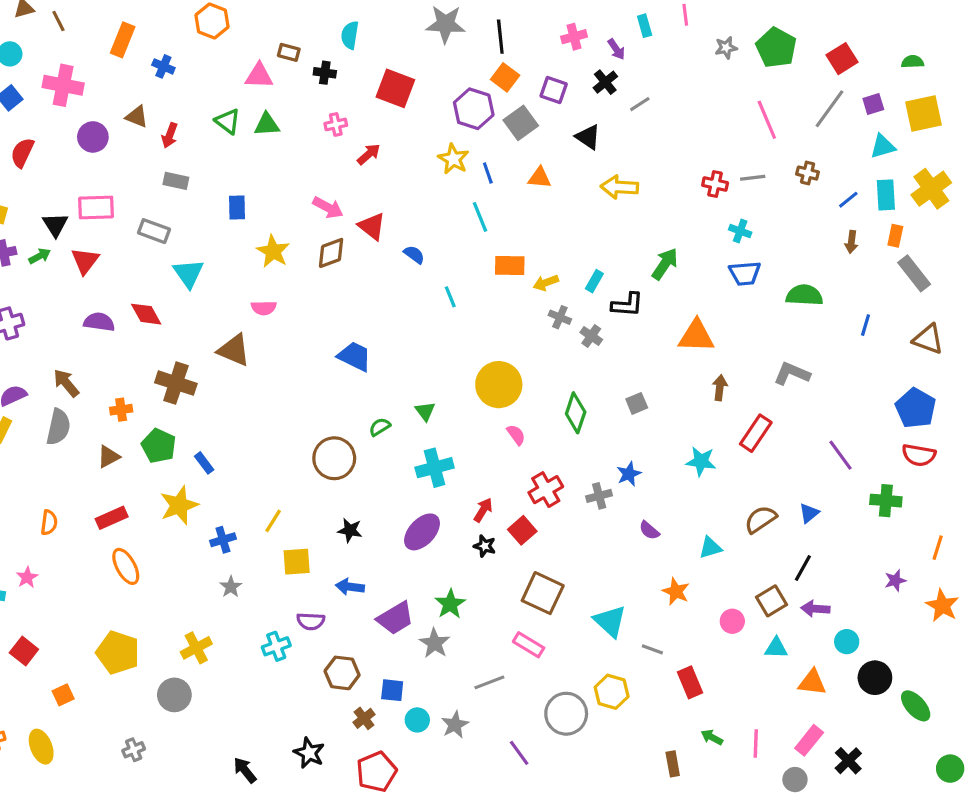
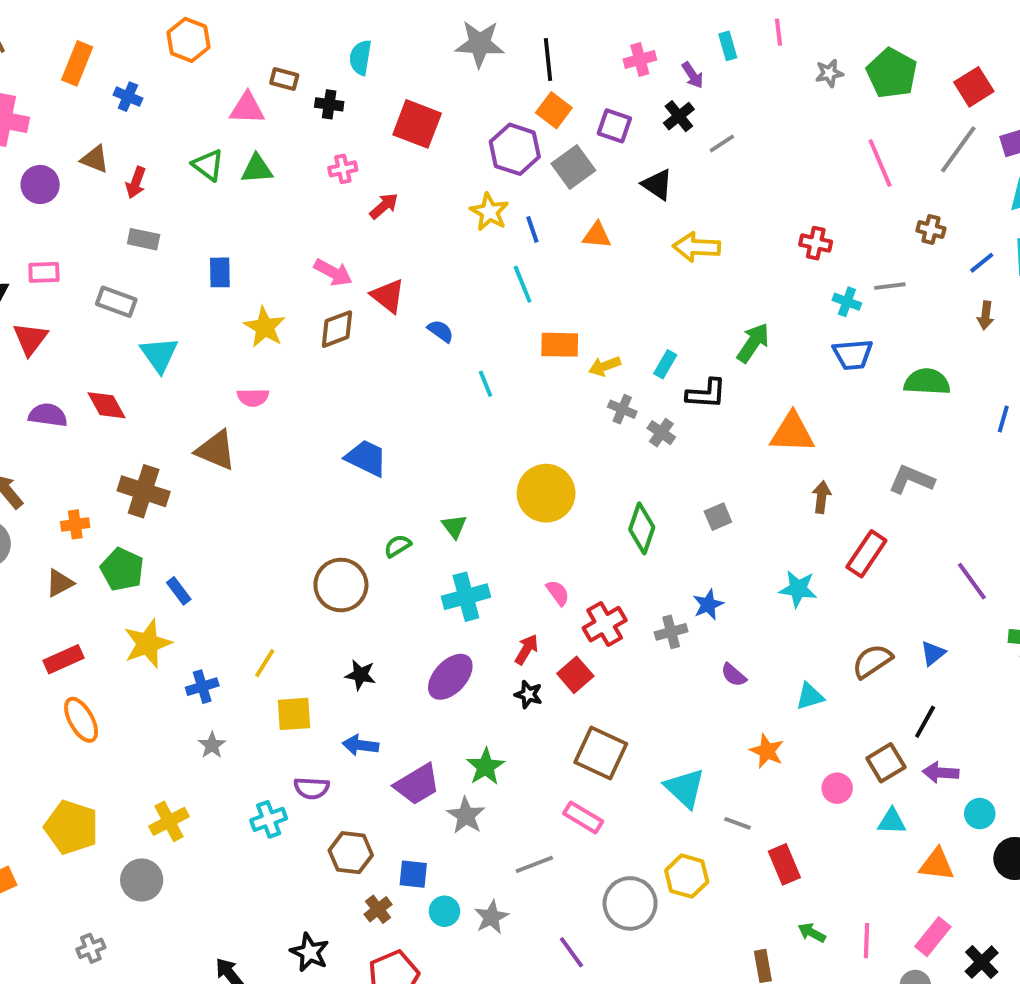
gray line: (753, 178) -> (890, 286), moved
pink rectangle: (96, 208) -> (44, 272), size x0.7
pink semicircle: (516, 435) -> (558, 593), moved

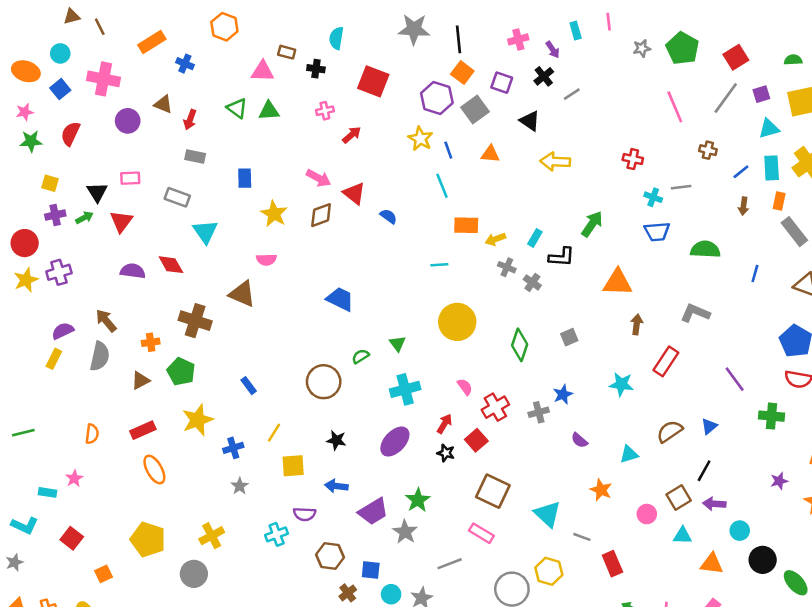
orange rectangle: (77, 63) -> (152, 42), turned 36
cyan line: (485, 384) -> (439, 265), moved, turned -72
blue rectangle: (179, 591) -> (249, 386), moved

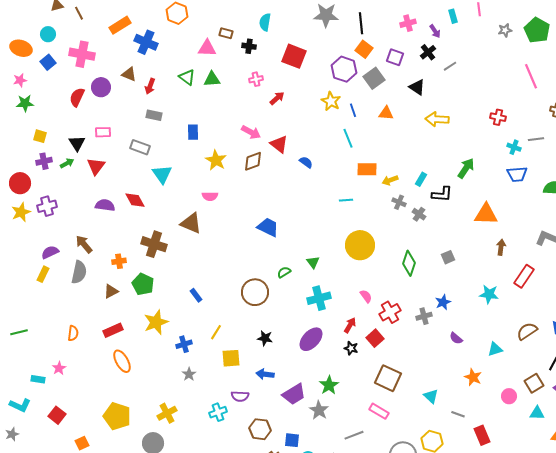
blue cross: (185, 64) -> (146, 42), size x1.6
red semicircle: (70, 134) -> (77, 97), moved
cyan triangle: (548, 514) -> (431, 396), size x0.7

